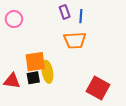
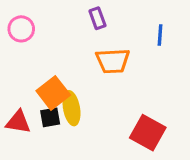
blue line: (81, 16) -> (160, 35), moved
orange square: (35, 62) -> (53, 93), turned -30

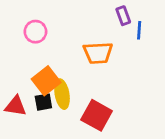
purple rectangle: (97, 18) -> (123, 16), moved
pink circle: (21, 29) -> (35, 32), moved
red square: (148, 133) -> (97, 115), moved

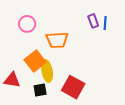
purple rectangle: (123, 16) -> (93, 21), moved
orange trapezoid: (98, 53) -> (57, 40), moved
black square: (43, 102) -> (40, 90), moved

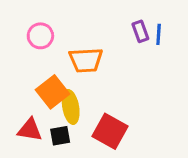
red triangle: (12, 80) -> (30, 130), moved

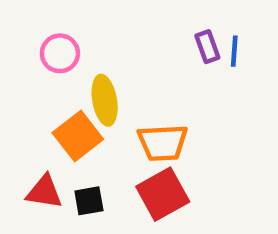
orange trapezoid: (86, 60) -> (163, 143), moved
yellow ellipse: (71, 107) -> (105, 100), moved
red square: (110, 131) -> (163, 194), turned 32

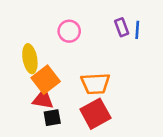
pink circle: (60, 53) -> (69, 31), moved
yellow ellipse: (105, 100) -> (30, 59), moved
red triangle: (44, 192) -> (43, 99), moved

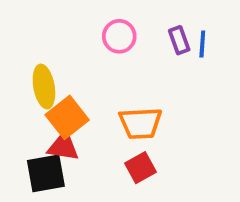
pink circle: (69, 31) -> (119, 36), moved
red square: (95, 114) -> (140, 168), size x0.7
black square: (52, 118) -> (46, 173), moved, size x1.5

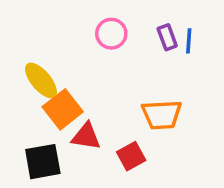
yellow ellipse: (44, 87) -> (41, 80), turned -30
orange trapezoid: (140, 123) -> (162, 115), moved
red triangle: (63, 146) -> (86, 136), moved

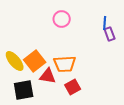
purple rectangle: (167, 37) -> (110, 34), moved
yellow ellipse: (41, 80) -> (15, 61), moved
orange trapezoid: (162, 115) -> (65, 64), moved

